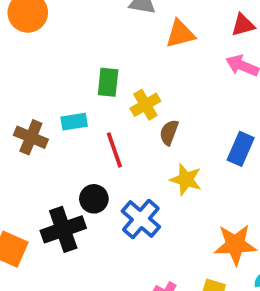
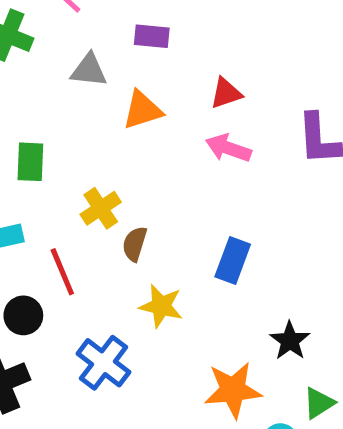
green rectangle: (108, 82) -> (30, 162), moved
black circle: (94, 199) -> (23, 315), moved

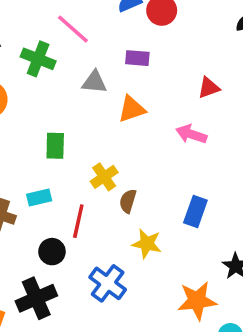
red triangle: (226, 93) -> (209, 88), moved
red line: (62, 272) -> (78, 221), turned 36

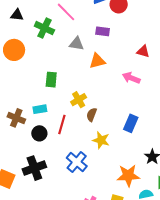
red triangle: (209, 88) -> (143, 51), turned 32
black circle: (52, 252) -> (39, 133), moved

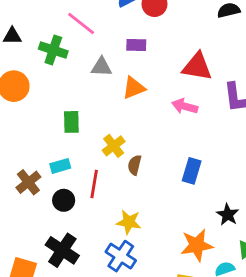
red triangle: (143, 51) -> (197, 67), size x1.6
brown cross: (16, 118) -> (28, 182), turned 36
yellow star: (101, 140) -> (129, 222), moved
blue cross: (77, 162) -> (121, 256), moved
black cross: (34, 168) -> (62, 250), turned -30

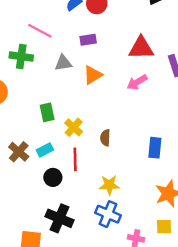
pink arrow: (185, 106) -> (137, 82), turned -36
yellow cross: (114, 146) -> (74, 127), moved
blue rectangle: (192, 171) -> (155, 148), moved
brown cross: (28, 182) -> (19, 152), moved

